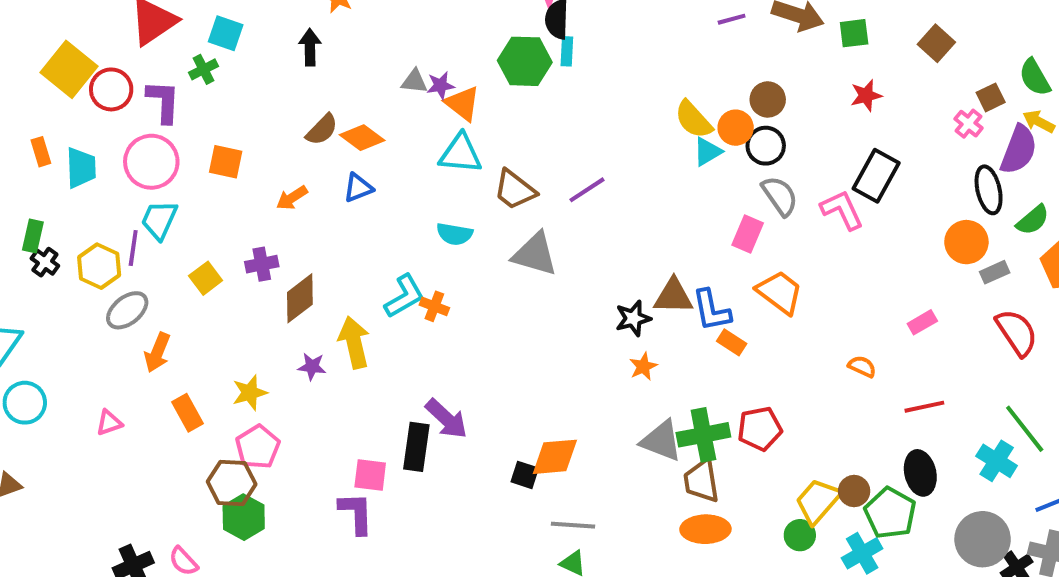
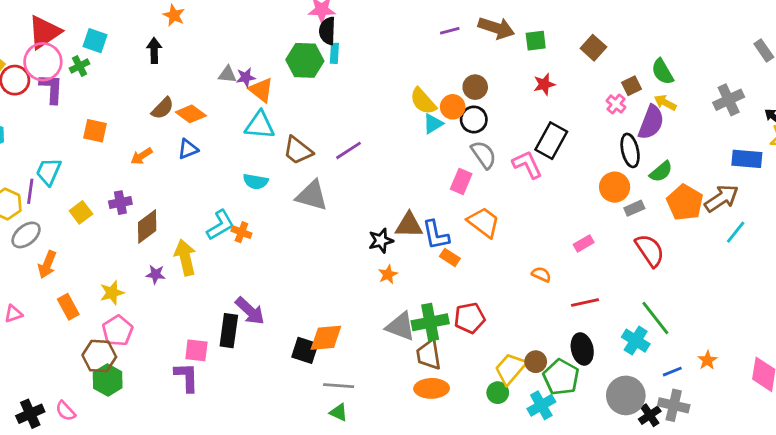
pink circle: (151, 162) -> (43, 62), moved
black square: (525, 475) -> (305, 350), size x1.4

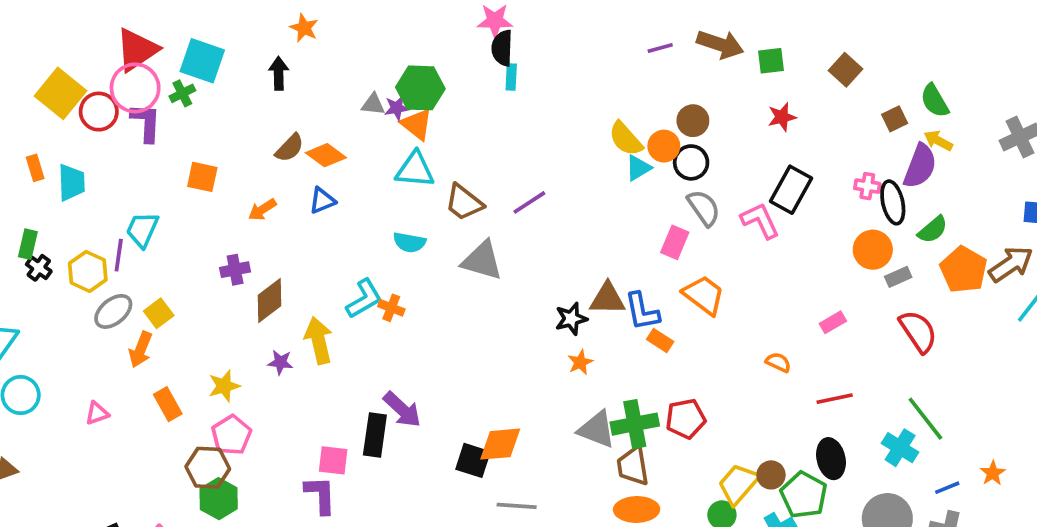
cyan square: (95, 41) -> (202, 61), size x1.4
green hexagon: (305, 60) -> (420, 88), moved
pink cross: (616, 104) -> (867, 186), moved, turned -30
yellow square: (81, 212) -> (159, 313), moved

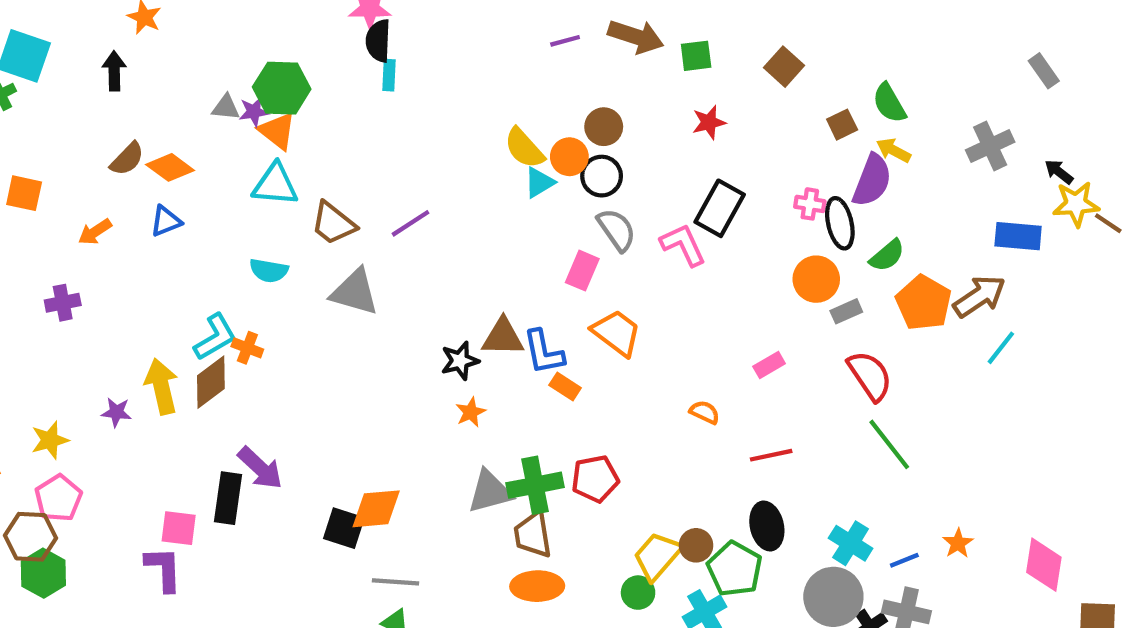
brown diamond: (270, 301) -> (211, 382), moved
green line: (925, 419) -> (889, 444), moved
gray triangle: (597, 430) -> (490, 492), turned -36
cyan cross: (900, 448) -> (851, 543), moved

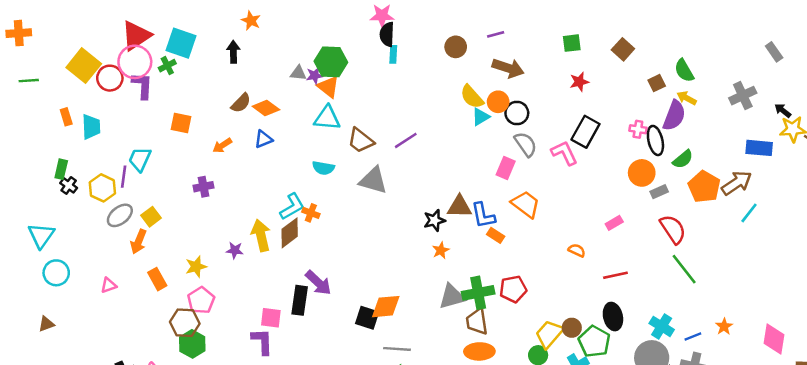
brown arrow: (636, 37) -> (508, 68), moved
brown circle: (604, 127) -> (456, 47), moved

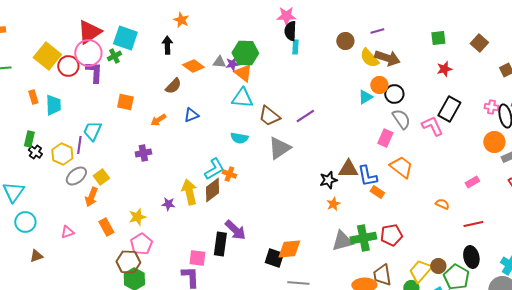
yellow semicircle: (472, 97) -> (369, 58), moved
orange diamond: (266, 108) -> (193, 66), moved
gray triangle: (373, 180) -> (279, 148), turned -50
brown trapezoid: (477, 321) -> (382, 275), moved
brown triangle: (46, 324) -> (36, 256), moved

